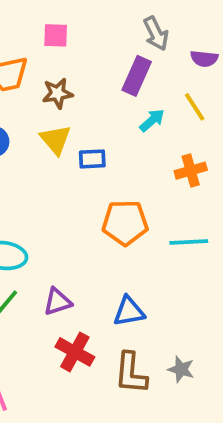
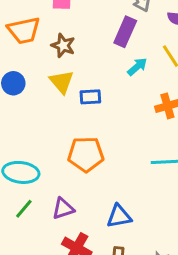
brown star: (58, 93) -> (63, 45), turned 30
orange pentagon: (125, 223) -> (86, 154), moved

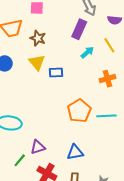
orange pentagon: (86, 154) -> (79, 111), moved, turned -30
green line: (24, 209) -> (20, 160), moved

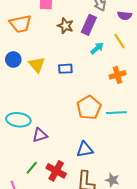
brown star: (38, 38) -> (65, 26), moved
yellow triangle: (37, 62) -> (37, 65), moved
purple triangle: (38, 147) -> (40, 135), moved
green line: (20, 160) -> (32, 168), moved

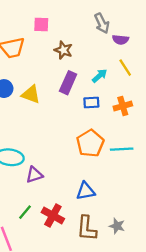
purple semicircle: (125, 16) -> (120, 40), moved
purple rectangle: (89, 25) -> (68, 83), moved
yellow triangle: (37, 65) -> (31, 94), turned -30
blue rectangle: (65, 69) -> (91, 103), moved

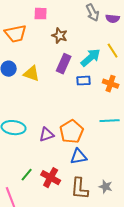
purple semicircle: (120, 40) -> (113, 19), moved
cyan arrow: (100, 76) -> (91, 58), size x1.5
orange cross: (123, 106) -> (111, 84), turned 35
orange pentagon: (90, 143) -> (72, 132), moved
purple triangle: (34, 175) -> (47, 135), moved

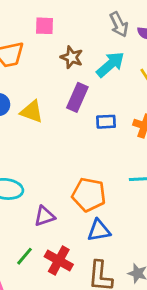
cyan arrow: (91, 58) -> (110, 64), moved
orange pentagon: (72, 132) -> (89, 195), turned -30
purple triangle: (47, 135) -> (44, 216), moved

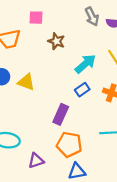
cyan arrow: (110, 64) -> (85, 64), moved
purple rectangle: (77, 97) -> (61, 114), moved
blue rectangle: (106, 122) -> (82, 90), turned -32

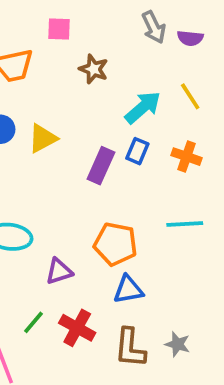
yellow triangle: (26, 82) -> (43, 138), turned -48
blue rectangle: (82, 90) -> (137, 151), turned -32
purple rectangle: (61, 114) -> (101, 166), moved

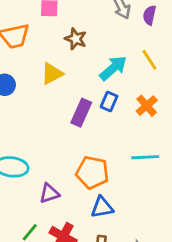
purple semicircle: (190, 38) -> (149, 15), turned 96
yellow triangle: (43, 138) -> (52, 74), moved
orange cross: (187, 157) -> (147, 106), turned 30

